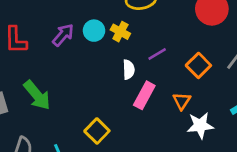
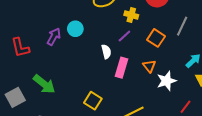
yellow cross: (120, 32) -> (131, 15), moved

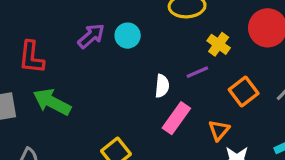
red L-shape: (20, 48) -> (31, 57), moved
green arrow: (44, 84) -> (52, 102), turned 150

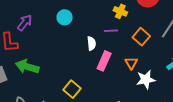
purple arrow: (91, 36) -> (25, 23), moved
purple line: (197, 72) -> (111, 31), turned 32

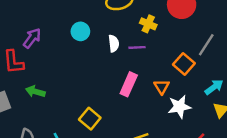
orange square: (141, 37) -> (184, 64), moved
white semicircle: (91, 43) -> (114, 43), moved
green arrow: (27, 67) -> (35, 92), size x0.7

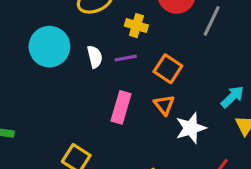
cyan circle: (80, 31) -> (49, 47), size x1.6
gray line: (206, 45) -> (212, 21), moved
orange square: (184, 64) -> (168, 69), moved

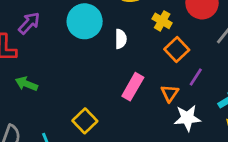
purple line: (126, 58) -> (196, 77), moved, turned -60
orange square: (168, 69) -> (177, 50), moved

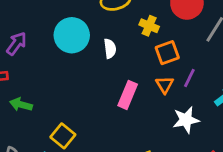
orange square: (177, 50) -> (167, 53), turned 30
orange triangle: (170, 93) -> (165, 85), moved
yellow square: (85, 121) -> (63, 136), moved

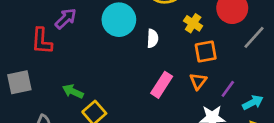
purple line: (189, 78) -> (228, 89), moved
green arrow: (21, 105) -> (73, 91), moved

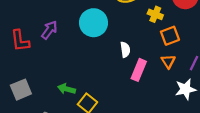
white semicircle: (153, 38) -> (125, 50), moved
red L-shape: (42, 41) -> (20, 41), moved

